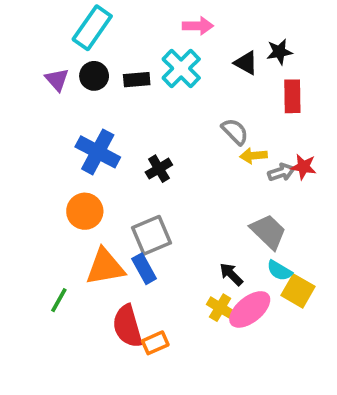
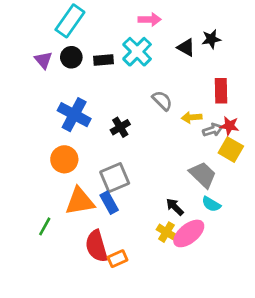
red rectangle: (292, 96) -> (221, 91), moved
gray semicircle: (235, 132) -> (162, 101), moved
yellow square: (298, 291) -> (231, 150), moved

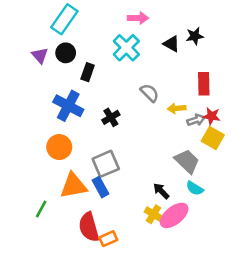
black rectangle: (103, 60) -> (88, 72), moved, turned -66

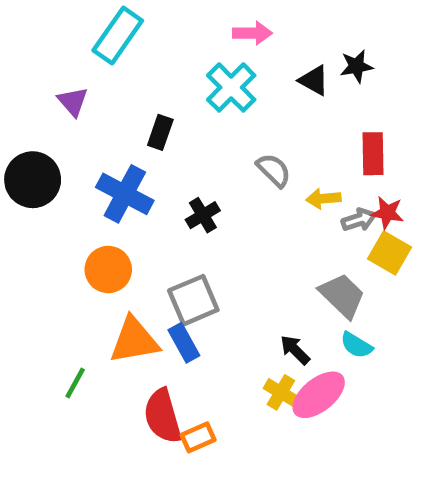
black circle: (66, 53) -> (33, 180), moved, size x1.5

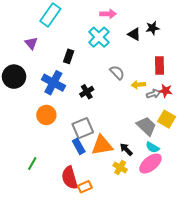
yellow square: (390, 253) -> (167, 119), moved
orange triangle: (134, 340) -> (102, 145), moved
pink ellipse: (319, 395) -> (150, 163), moved

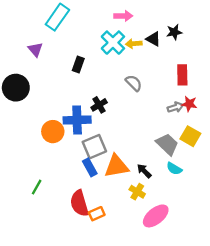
blue cross: (53, 83) -> (77, 120), moved, turned -30
yellow arrow: (138, 85) -> (134, 44), moved
pink ellipse: (150, 163) -> (156, 216), moved

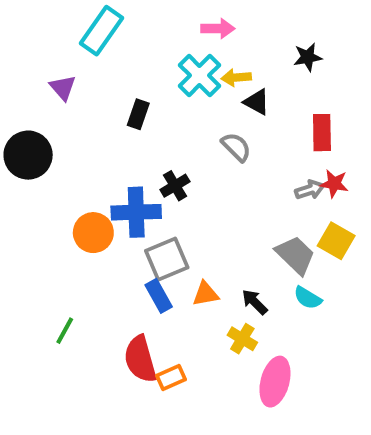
black triangle: (153, 39) -> (257, 102), moved
orange triangle: (116, 166) -> (206, 294), size x0.6
pink ellipse: (156, 216) -> (275, 382), turned -36

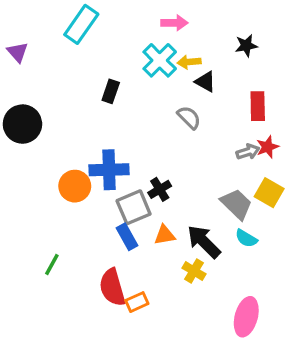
purple triangle: (63, 88) -> (18, 52), moved
red star: (334, 184) -> (267, 147), turned -30
black cross: (175, 186) -> (160, 189), moved
black arrow: (255, 302) -> (204, 242), size x1.6
pink ellipse: (275, 382) -> (246, 317), moved

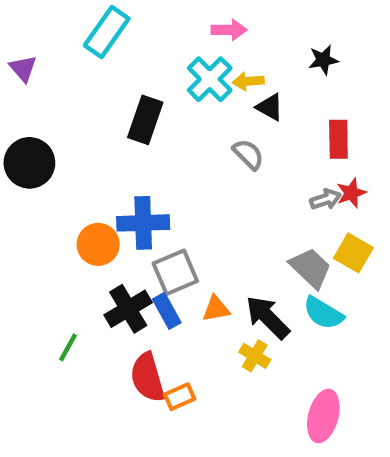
black rectangle: (111, 91) -> (145, 120), size x1.5
black cross: (160, 189) -> (128, 309), moved, size x1.5
cyan semicircle: (246, 238) -> (323, 313), size x1.4

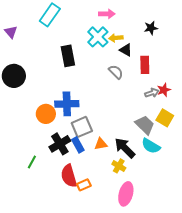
black rectangle: (145, 120) -> (68, 56), turned -30
red rectangle: (338, 139) -> (145, 65), moved
pink ellipse: (323, 416) -> (126, 194), moved

